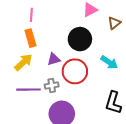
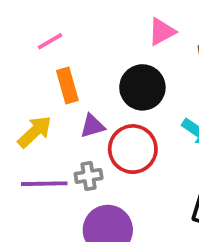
pink line: (31, 15) -> (50, 41), turned 56
orange rectangle: (30, 38) -> (67, 85), moved

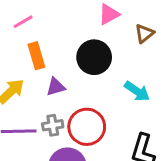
red circle: (133, 149) -> (87, 127), moved

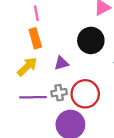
pink line: (23, 22) -> (36, 13), turned -70
orange rectangle: (36, 56) -> (35, 38), moved

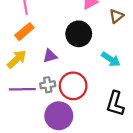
orange rectangle: (35, 38) -> (24, 32), turned 66

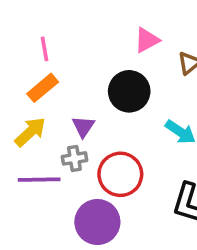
purple triangle: (50, 56) -> (83, 127), turned -40
gray cross: (48, 85) -> (74, 158), moved

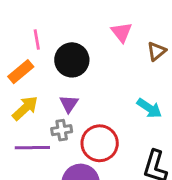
pink triangle: (147, 40) -> (122, 32), turned -40
orange rectangle: (43, 88) -> (21, 72), moved
black circle: (129, 91) -> (72, 60), moved

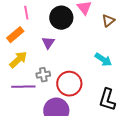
black circle: (72, 60) -> (61, 18), moved
purple triangle: (69, 104) -> (48, 43), moved

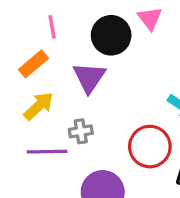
purple triangle: (48, 43) -> (89, 77), size x1.5
red circle: (69, 84) -> (150, 147), moved

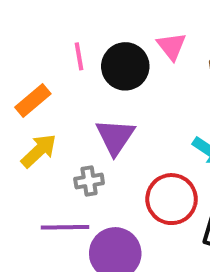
pink line: (52, 27) -> (79, 56), moved
purple triangle: (89, 77) -> (115, 137), moved
purple line: (47, 152) -> (65, 227), moved

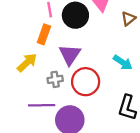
orange rectangle: (33, 101) -> (44, 34), moved, turned -30
red circle: (172, 199) -> (86, 82), moved

